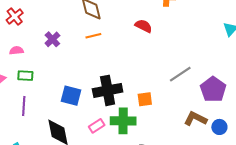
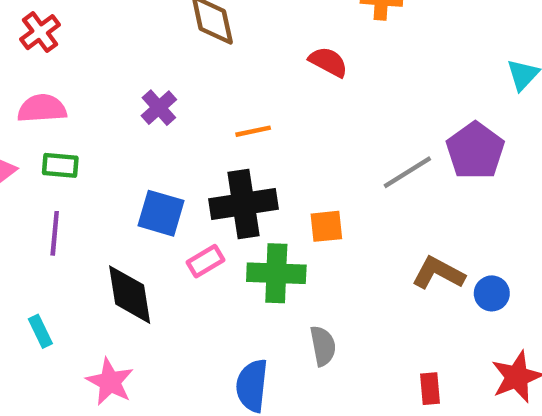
orange line: (93, 36) -> (253, 131), moved
purple cross: (52, 39) -> (159, 108), moved
pink semicircle: (16, 50) -> (42, 108), size x1.5
purple pentagon: (213, 89) -> (475, 151), moved
pink rectangle: (97, 126) -> (206, 261), moved

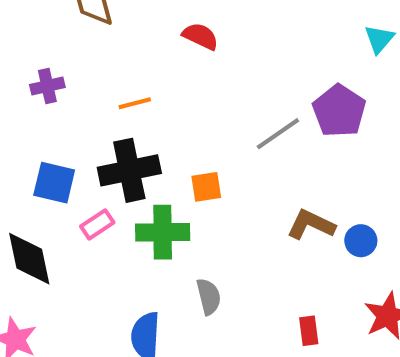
purple cross: (159, 108) -> (47, 86), turned 32

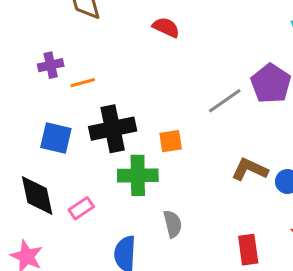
orange line: (135, 103) -> (83, 83), moved
pink rectangle: (97, 224) -> (81, 208), moved
red rectangle: (309, 331) -> (248, 250), size x1.4

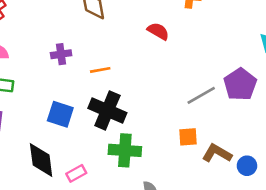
orange line: (83, 83) -> (100, 70), moved
black cross: (113, 129) -> (107, 110), turned 30
orange square: (171, 141) -> (188, 137), moved

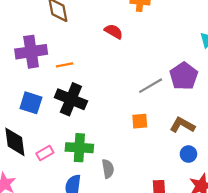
purple cross: (61, 54) -> (31, 52), size x1.8
green cross: (125, 150) -> (79, 148), moved
brown L-shape: (217, 153) -> (182, 125), moved
blue circle: (247, 166) -> (188, 154), moved

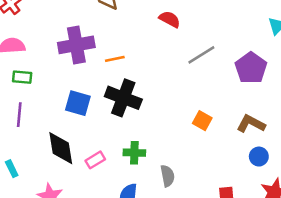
gray line: (151, 86) -> (201, 55), moved
orange square: (140, 121) -> (202, 121), turned 35
green cross: (79, 148) -> (134, 153), size x0.7

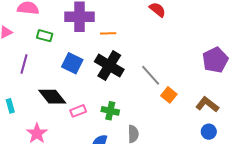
gray line: (201, 55) -> (151, 75), moved, turned 70
green rectangle: (22, 77) -> (45, 36), moved
black diamond: (61, 148) -> (52, 97), turned -40

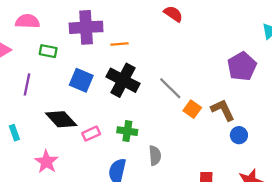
brown L-shape: (207, 104) -> (223, 110), moved, turned 30
blue circle: (209, 132) -> (239, 135), moved

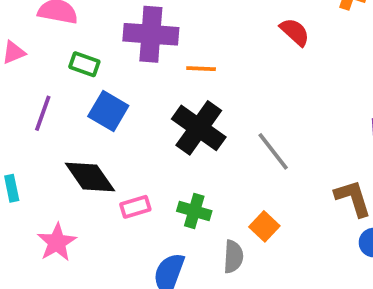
blue square: (81, 80) -> (108, 111), moved
orange square: (192, 109) -> (264, 226), moved

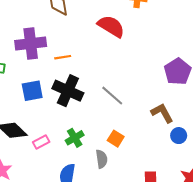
red semicircle: (295, 32) -> (111, 26), size x1.5
blue square: (108, 111) -> (32, 91), moved, turned -30
green cross: (194, 211) -> (75, 138), turned -36

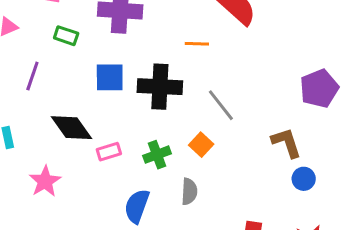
orange line: (63, 57) -> (197, 44), moved
black cross: (68, 91) -> (160, 87), turned -32
orange square: (116, 139) -> (201, 145), moved

